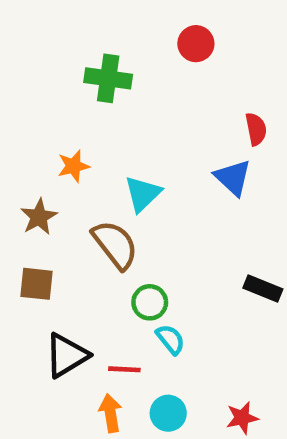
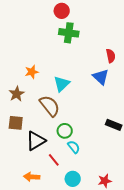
red circle: (196, 44) -> (62, 11), moved
green cross: (108, 78) -> (69, 33), moved
black triangle: (67, 355) -> (36, 141), moved
red line: (124, 369) -> (54, 160), turned 48
orange arrow: (110, 413) -> (32, 177), moved, turned -77

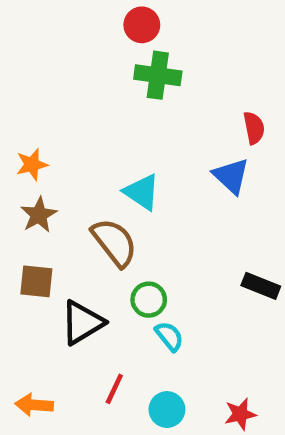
orange star: (32, 72) -> (32, 165), moved
cyan triangle: (62, 84) -> (142, 192), turned -42
red line: (54, 160) -> (114, 389), moved, turned 64
orange arrow: (32, 177) -> (34, 405), moved

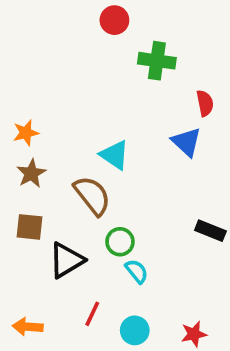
green cross: (158, 75) -> (157, 61), moved

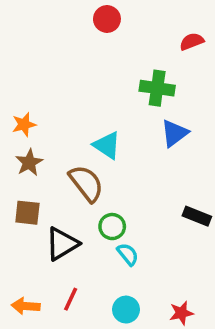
green cross: (157, 61) -> (157, 88), moved
red semicircle: (205, 103) -> (192, 41), moved, turned -100
blue triangle: (186, 142) -> (174, 133), turned 40
red line: (92, 314) -> (71, 299), moved

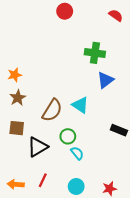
red semicircle: (192, 41) -> (116, 15), moved, turned 56
cyan triangle: (107, 145) -> (80, 105), moved
brown semicircle: (86, 183) -> (52, 110), turned 70

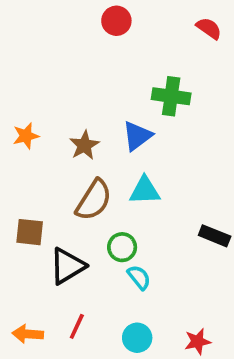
blue triangle: (105, 80) -> (137, 136), moved
brown star: (18, 98) -> (84, 145), moved
cyan triangle: (80, 105) -> (145, 191), turned -36

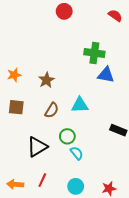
blue triangle: (137, 136) -> (106, 75), moved, turned 48
brown semicircle: (94, 200) -> (52, 110), size x0.7
brown square: (30, 232) -> (16, 107), moved

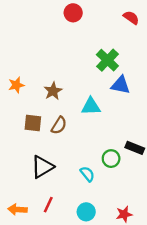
green cross: (94, 53) -> (107, 60), turned 36
cyan triangle: (80, 105) -> (91, 106), moved
brown square: (16, 107) -> (33, 123), moved
green circle: (67, 136) -> (111, 159), moved

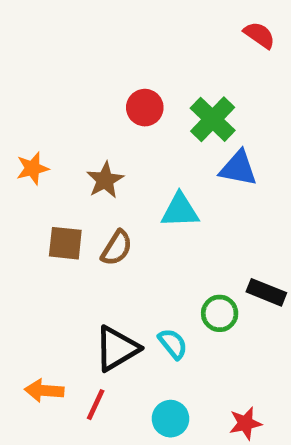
red circle: (73, 13) -> (145, 108), moved
black triangle: (42, 167) -> (117, 348), moved
orange arrow: (17, 209) -> (44, 391), moved

